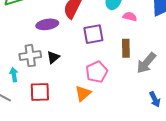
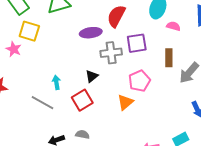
gray cross: (30, 56) -> (111, 53), moved
black triangle: (53, 57) -> (92, 76), moved
red square: (40, 92) -> (82, 100), turned -30

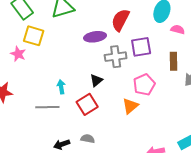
gray line: (42, 103) -> (47, 107), turned -30

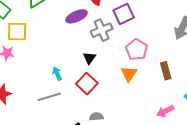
brown rectangle: (173, 61) -> (166, 71), moved

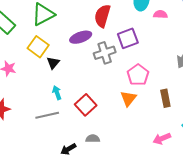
yellow square: (17, 32) -> (38, 47), moved, turned 30
black triangle: (89, 58) -> (53, 63), moved

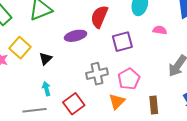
pink semicircle: (160, 14) -> (160, 30), moved
yellow square: (38, 47) -> (20, 48), moved
gray cross: (105, 53) -> (97, 74), moved

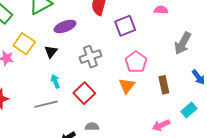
purple ellipse: (76, 36) -> (65, 26), moved
gray cross: (97, 74) -> (90, 57), moved

